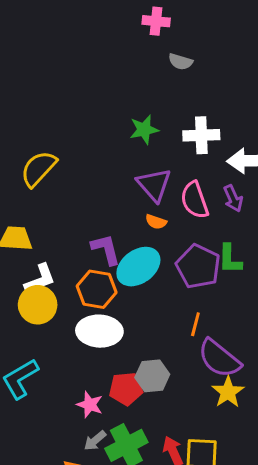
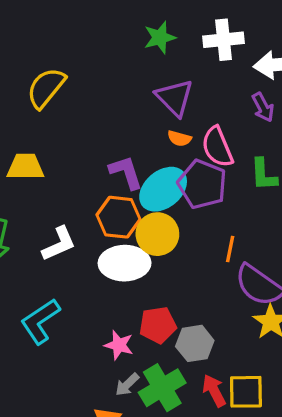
pink semicircle: (195, 200) -> (217, 147), moved
purple pentagon: (198, 267) -> (202, 184), moved
white L-shape: (40, 279) -> (59, 244), moved
yellow circle: (38, 305) -> (157, 234), moved
gray hexagon: (152, 376) -> (195, 343), moved

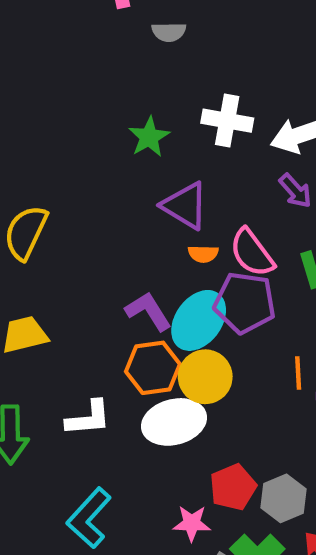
white cross: (224, 40) -> (227, 121), turned 30
white L-shape: (59, 244) -> (88, 418), turned 33

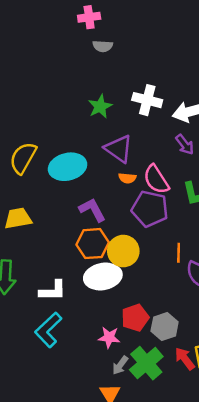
gray semicircle: (169, 32) -> (103, 46), moved
cyan ellipse: (199, 320) -> (68, 167), moved, turned 36
white L-shape: (88, 418) -> (53, 291), moved

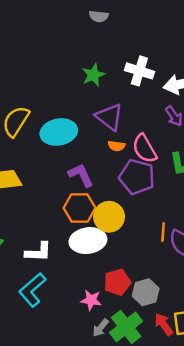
orange line: (179, 253) -> (163, 232), moved

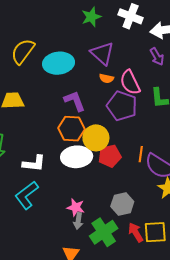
red pentagon: (117, 282) -> (110, 156), moved
gray arrow: (101, 328) -> (78, 221), moved, turned -35

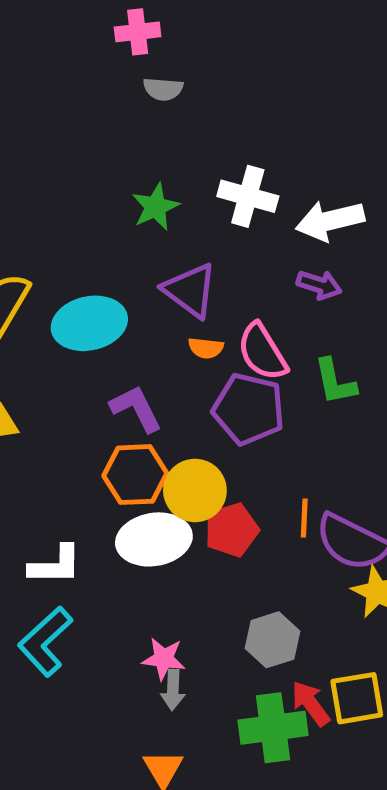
purple arrow: (157, 57) -> (319, 285), turned -36
green cross: (104, 232) -> (273, 728), moved, turned 32

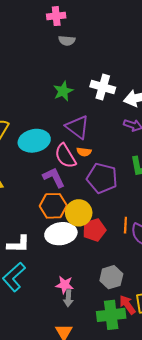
pink semicircle: (262, 352) -> (65, 156), moved

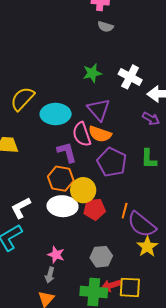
orange semicircle: (84, 152) -> (100, 134), size x1.6
white L-shape: (18, 244) -> (21, 208), turned 140
gray arrow: (68, 298) -> (50, 275), moved
red arrow: (127, 305) -> (111, 286), turned -84

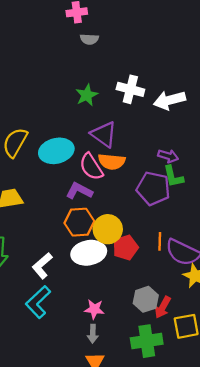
purple arrow: (151, 119) -> (168, 156), moved
purple L-shape: (67, 152) -> (79, 191), turned -35
purple pentagon: (112, 162) -> (153, 188), moved
red arrow: (111, 286) -> (163, 307), moved, turned -30

